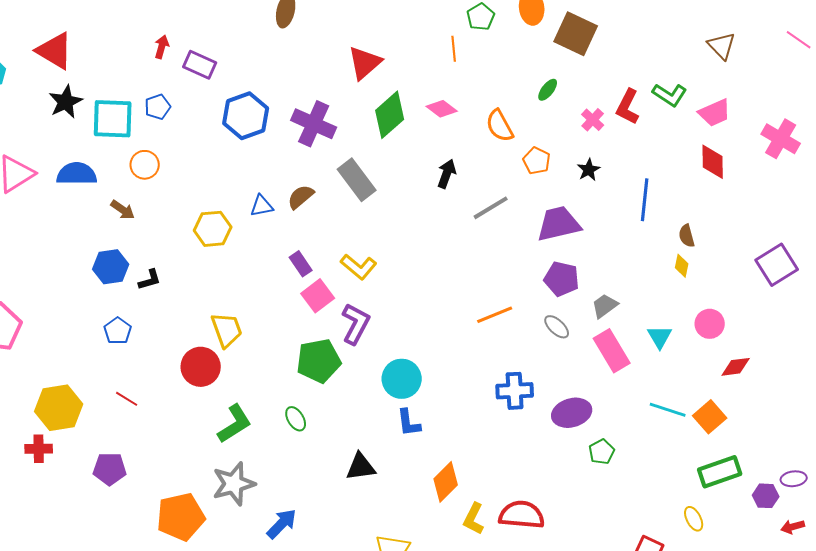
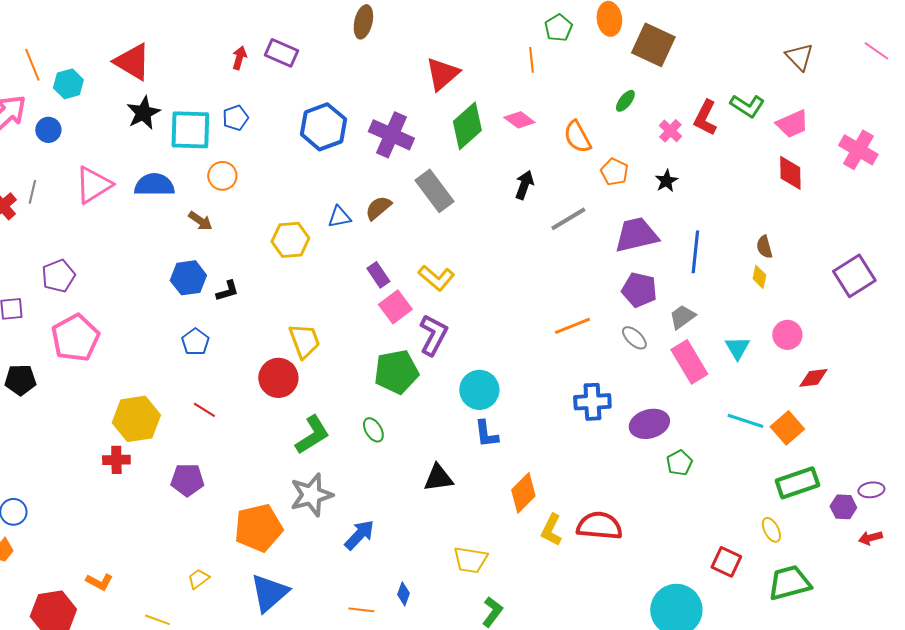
purple rectangle: (200, 65) -> (281, 53), moved
blue line: (645, 200) -> (695, 252), moved

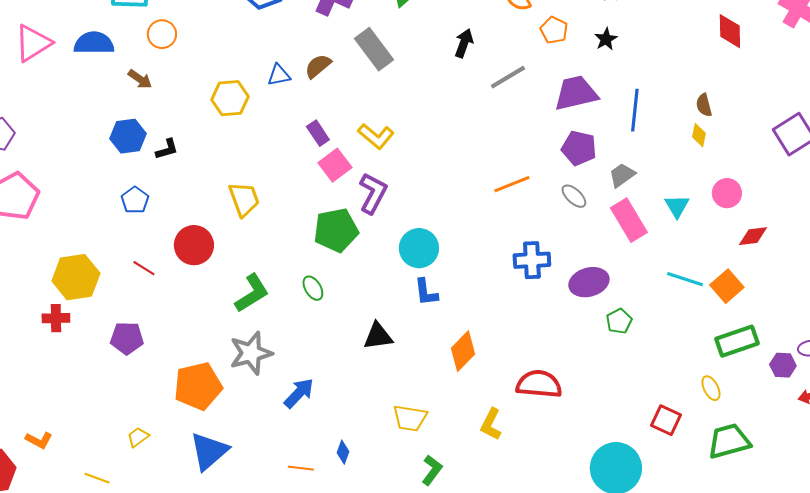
red circle: (278, 378) -> (194, 245), moved
yellow L-shape: (551, 530) -> (491, 424), moved

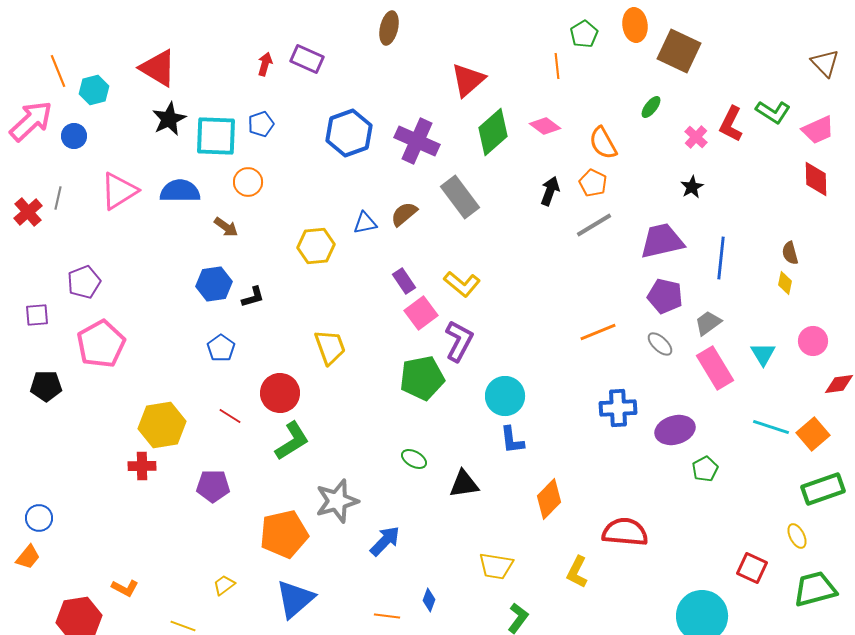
orange pentagon: (554, 30) -> (593, 183), moved
green ellipse: (313, 288) -> (414, 459), moved, turned -30
green L-shape: (252, 293) -> (292, 441), moved

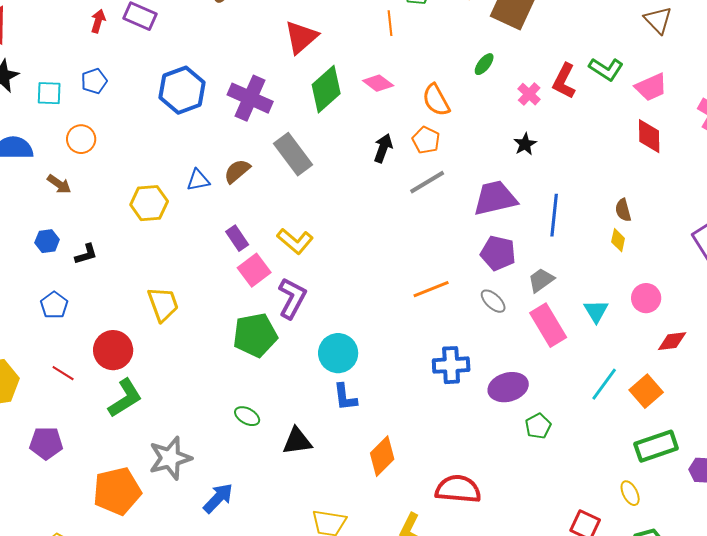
cyan square: (216, 136) -> (49, 93), size x0.6
blue hexagon: (214, 284) -> (47, 241), size x0.7
cyan line: (771, 427) -> (604, 384), turned -72

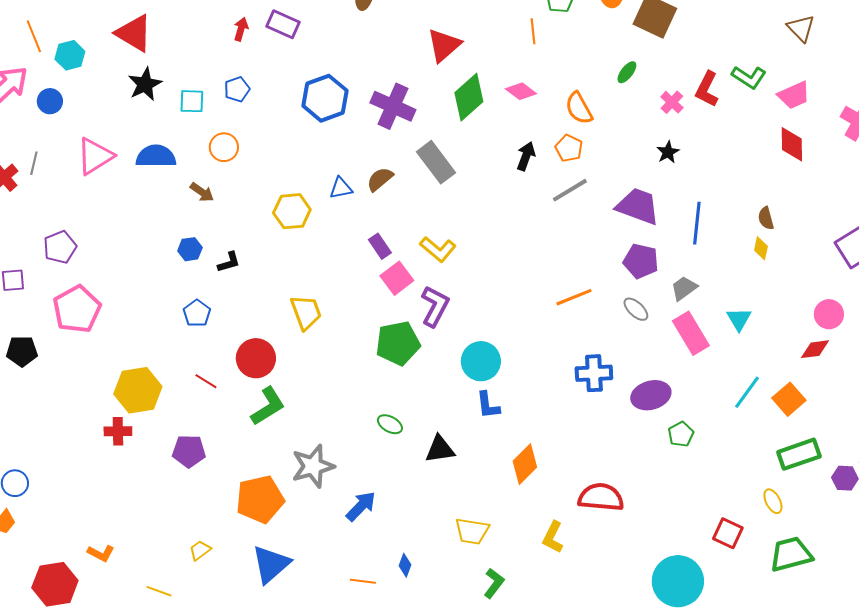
purple trapezoid: (495, 198) -> (638, 206), turned 33
pink circle: (646, 298) -> (829, 314), moved

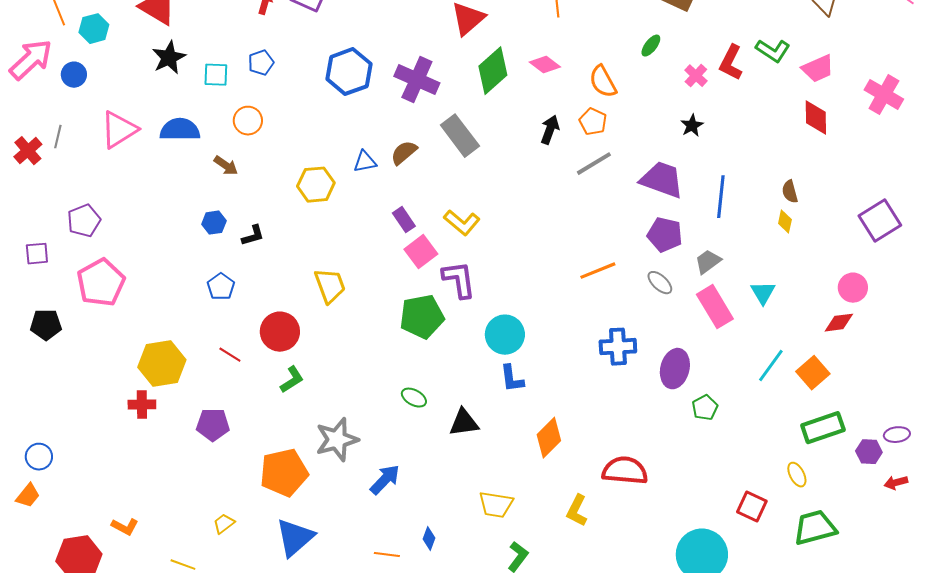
purple L-shape: (435, 306) -> (459, 280), turned -36
purple ellipse: (651, 395) -> (675, 369), turned -60
green L-shape: (268, 406) -> (292, 380), size x0.7

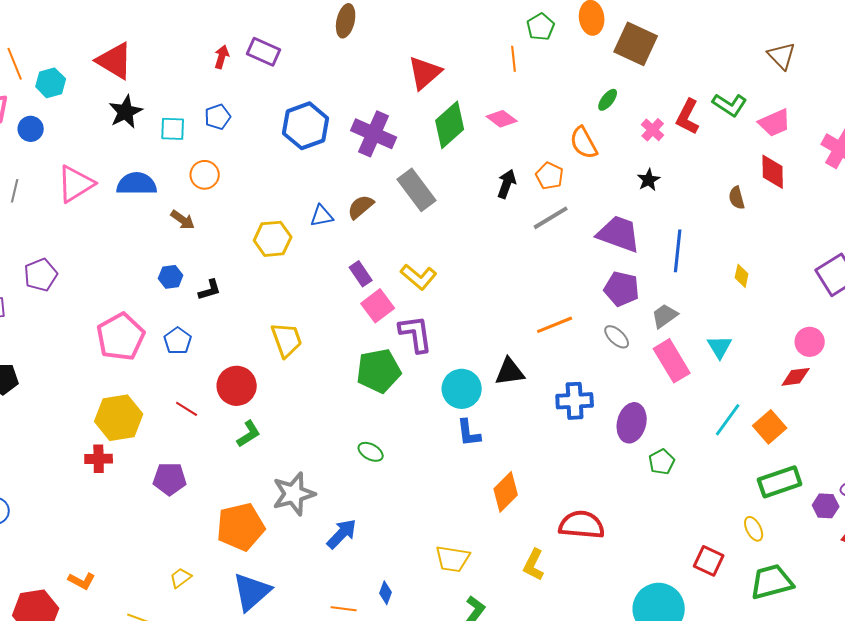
orange semicircle: (603, 82) -> (584, 143), moved
brown semicircle: (790, 192) -> (737, 198), moved
pink pentagon: (101, 283) -> (121, 337), moved
black triangle: (464, 423) -> (510, 372), moved

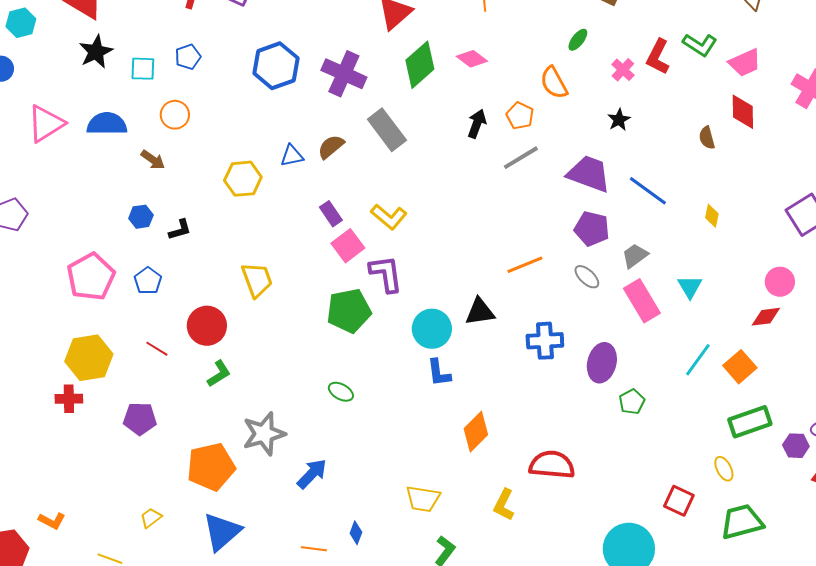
blue line: (678, 251) -> (648, 191), turned -60

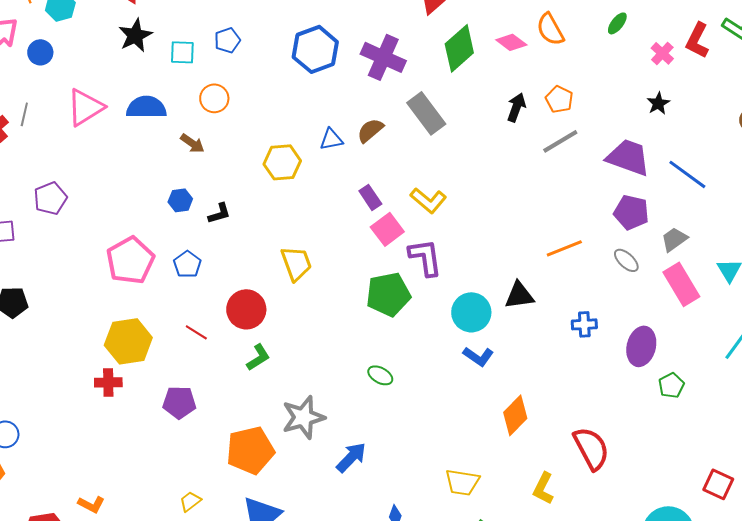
orange semicircle: (554, 83) -> (550, 29), moved
blue cross: (545, 341) -> (584, 324), size x0.7
blue L-shape: (439, 373) -> (478, 356), turned -48
red semicircle: (552, 465) -> (591, 448), turned 57

